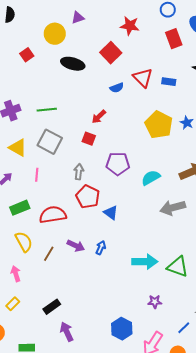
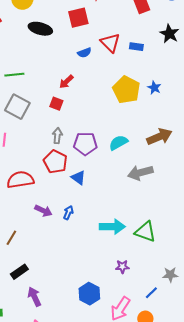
red square: (111, 53) -> (78, 18), turned 30
purple pentagon: (118, 164) -> (85, 144), moved
gray arrow: (79, 172) -> (57, 136), moved
brown line: (49, 254) -> (11, 238), moved

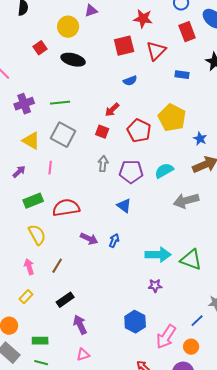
black ellipse: (40, 29) -> (73, 60), moved
red triangle: (110, 43) -> (156, 51), moved, turned 30
blue star: (154, 88) -> (200, 139), moved
red pentagon: (55, 162) -> (139, 131), moved
purple star: (122, 267) -> (155, 286), moved

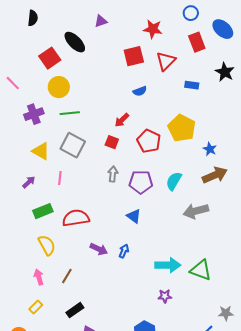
yellow circle: (68, 27) -> (59, 87), moved
red square: (40, 48) -> (50, 58), size x1.5
black ellipse: (73, 60) -> (75, 42), moved, turned 30
cyan semicircle: (164, 171) -> (174, 181), turned -30

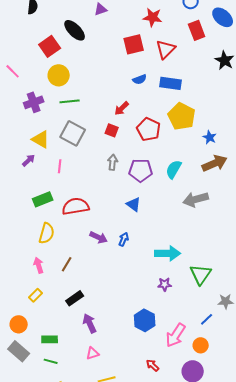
blue rectangle: (192, 85) -> (171, 83), moved, size x1.5
purple arrow: (29, 182) -> (29, 160), moved
yellow semicircle: (47, 245) -> (47, 233), turned 45
green triangle: (201, 270) -> (201, 274), moved, turned 45

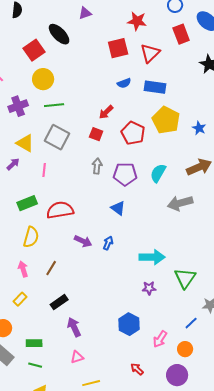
blue star: (210, 137) -> (199, 128), moved
pink arrow: (176, 335) -> (160, 339), size x0.7

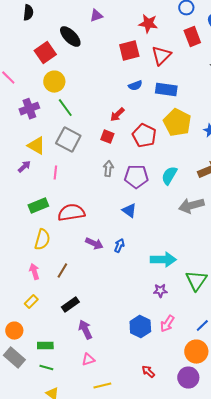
green line: (54, 105) -> (65, 108), turned 60
pink arrow: (160, 339) -> (167, 324), moved
orange circle: (185, 349) -> (196, 352), size x1.5

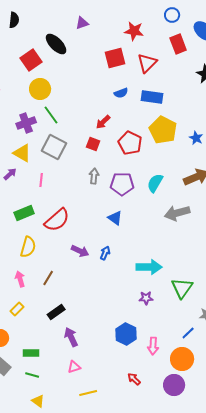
purple cross: (29, 109) -> (26, 123), moved
red semicircle: (71, 213) -> (57, 220), turned 148
pink arrow: (167, 324) -> (153, 346), moved, turned -30

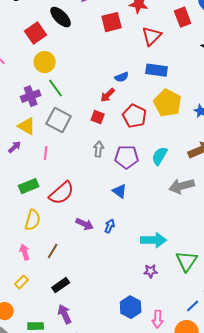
red square: (115, 58) -> (112, 22), moved
blue semicircle: (121, 93) -> (122, 77), moved
purple arrow: (71, 337) -> (65, 314), moved

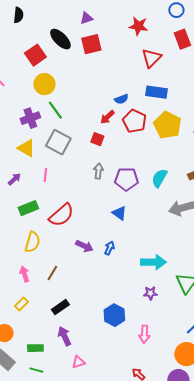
red square: (112, 22) -> (91, 44), moved
red pentagon: (135, 116) -> (134, 121), moved
purple arrow: (15, 147) -> (14, 179), moved
blue hexagon: (131, 307) -> (114, 315), moved
pink arrow: (158, 319) -> (144, 334), moved

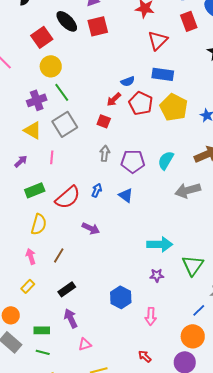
gray square: (58, 142) -> (65, 124), turned 30
blue arrow: (109, 248) -> (97, 190), moved

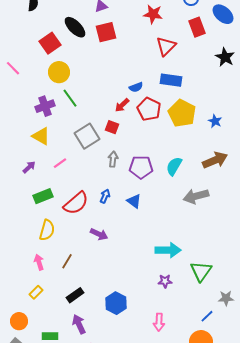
gray square: (65, 124) -> (87, 136), moved
pink line: (52, 157) -> (60, 163), turned 48
blue hexagon: (121, 297) -> (116, 303), moved

